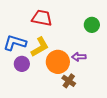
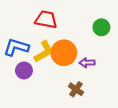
orange circle: (58, 62) -> (64, 53), moved

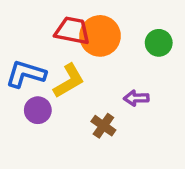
orange circle: (64, 53) -> (100, 36), moved
brown cross: (76, 89) -> (103, 126), moved

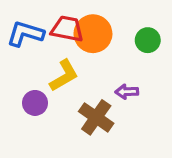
blue L-shape: (26, 74) -> (25, 34), moved
brown cross: (103, 126) -> (96, 117), size x1.5

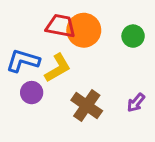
blue L-shape: (25, 34) -> (23, 61), moved
purple arrow: (127, 92) -> (136, 103), moved, turned -48

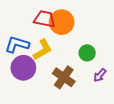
green circle: (133, 36) -> (87, 53), moved
purple circle: (32, 93) -> (23, 68), size x1.5

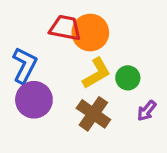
blue L-shape: (17, 44) -> (25, 65), turned 100
yellow L-shape: (42, 50) -> (97, 73), moved

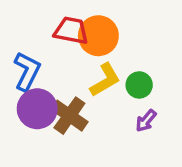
purple arrow: (147, 111) -> (146, 121), moved
brown cross: (93, 114) -> (69, 116), moved

